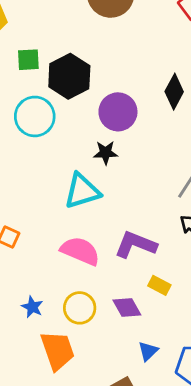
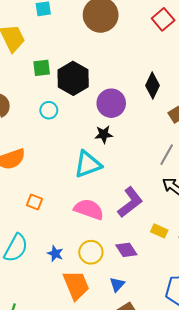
cyan circle: (35, 116) -> (49, 110), size x0.6
purple L-shape: (136, 245) -> (130, 202), turned 124
yellow rectangle: (159, 285) -> (159, 231), moved
blue triangle: (148, 351) -> (117, 284), moved

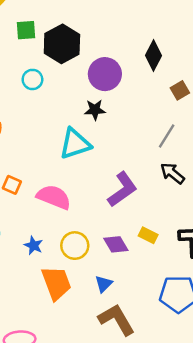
pink semicircle: (89, 209) -> (54, 197), moved
yellow rectangle: (159, 231) -> (148, 235), moved

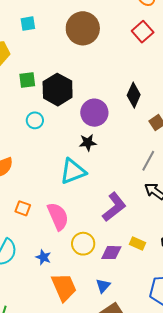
pink semicircle: (54, 197) -> (58, 216), turned 48
purple diamond: (116, 244) -> (111, 253), turned -55
yellow circle: (75, 246) -> (83, 244), moved

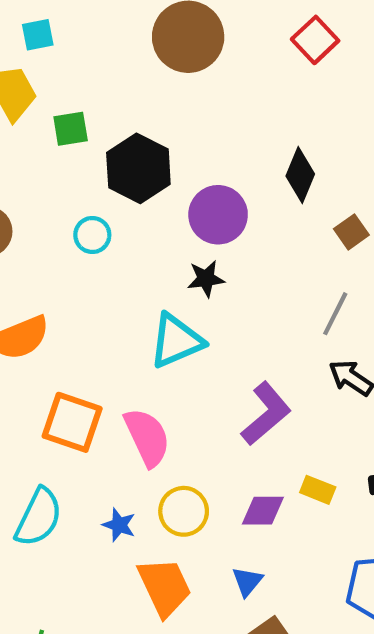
cyan square: (28, 24) -> (38, 35), moved
green square: (27, 80) -> (71, 129), moved
orange square: (23, 208) -> (72, 422), size x1.8
yellow circle: (83, 244) -> (184, 511), moved

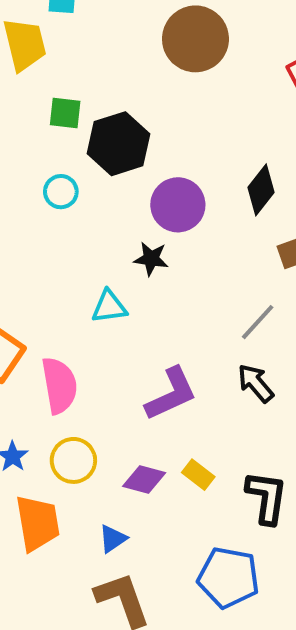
green square: (71, 129) -> (65, 113), moved
cyan triangle: (176, 341) -> (109, 307), size x0.7

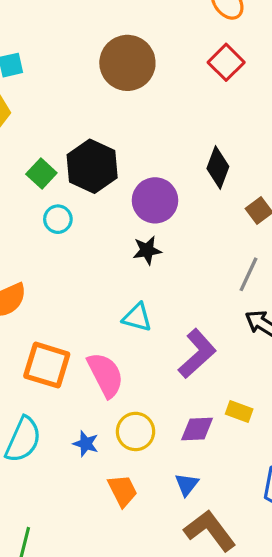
green square: (65, 113) -> (41, 174), moved, turned -36
cyan triangle: (109, 307) -> (137, 317), moved, turned 40
orange trapezoid: (38, 523) -> (123, 491), size x0.7

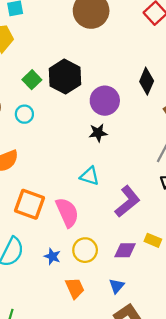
cyan circle: (58, 219) -> (24, 114), moved

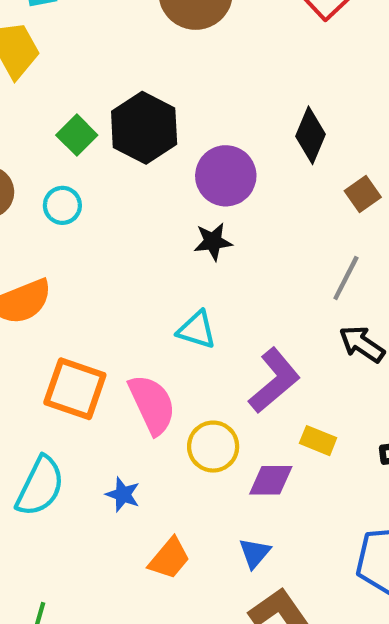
yellow rectangle: (153, 240) -> (318, 441), moved
yellow circle: (85, 250) -> (213, 447), moved
orange trapezoid: (75, 288) -> (169, 558), turned 65

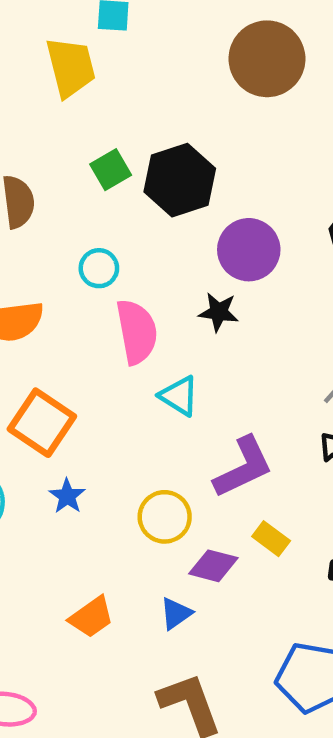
cyan circle: (62, 205) -> (99, 268), moved
pink semicircle: (152, 404) -> (137, 332), moved
blue star: (123, 494) -> (67, 496), moved
blue triangle: (255, 553) -> (176, 614), moved

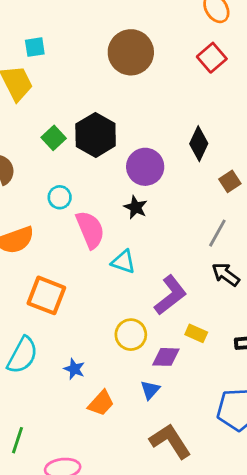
black star: (219, 312) -> (136, 207), turned 30
blue star: (67, 496) -> (74, 369), moved

